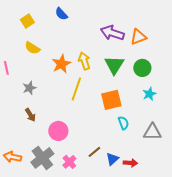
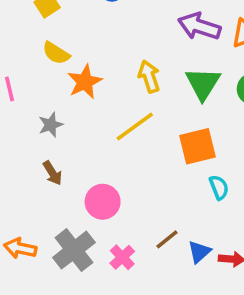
orange star: (61, 64) -> (85, 82), moved
yellow line: (76, 89) -> (135, 127), turned 35

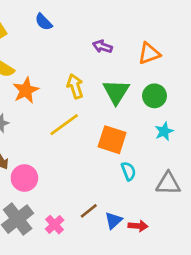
purple arrow: (199, 26) -> (102, 47), moved, size x0.6
orange square: (197, 146) -> (112, 140), turned 32
pink circle: (103, 202) -> (24, 178), moved

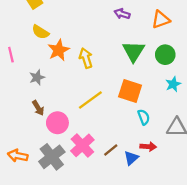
yellow arrow: (75, 86) -> (86, 58), moved
yellow line: (64, 125) -> (90, 100), moved
pink cross: (55, 225) -> (82, 145), moved, size x1.5
red arrow: (138, 226) -> (148, 147), moved

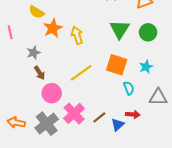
cyan star: (173, 84) -> (146, 67), moved
brown arrow: (38, 108) -> (40, 73), moved

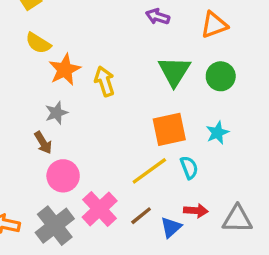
gray star: (33, 53) -> (56, 113), moved
orange square: (117, 65) -> (169, 129), turned -30
yellow line: (81, 73) -> (149, 171), moved
gray triangle: (158, 97) -> (237, 219), moved

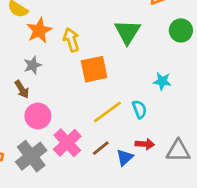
green circle: (221, 76) -> (181, 30), moved
orange square: (169, 129) -> (94, 69), moved
cyan star: (217, 133) -> (162, 81), turned 30

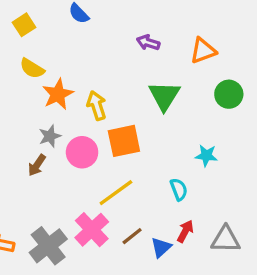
brown arrow: (22, 89) -> (37, 165), turned 66
yellow line: (107, 112) -> (116, 193), moved
pink circle: (38, 116) -> (82, 152), moved
red arrow: (145, 144) -> (185, 231), turned -66

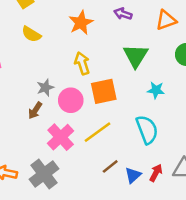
orange star: (58, 94) -> (81, 23), moved
cyan star: (206, 155) -> (156, 90), moved
cyan semicircle: (179, 189) -> (147, 130), size x1.6
pink cross: (92, 230) -> (61, 137), moved
red arrow: (185, 231) -> (156, 173), moved

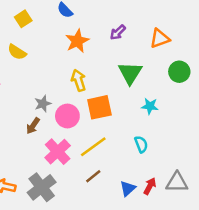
purple arrow: (123, 14) -> (118, 32), turned -63
yellow semicircle: (31, 34) -> (17, 52), moved
cyan semicircle: (147, 130) -> (141, 144), size x0.6
brown line: (110, 166) -> (93, 176), moved

